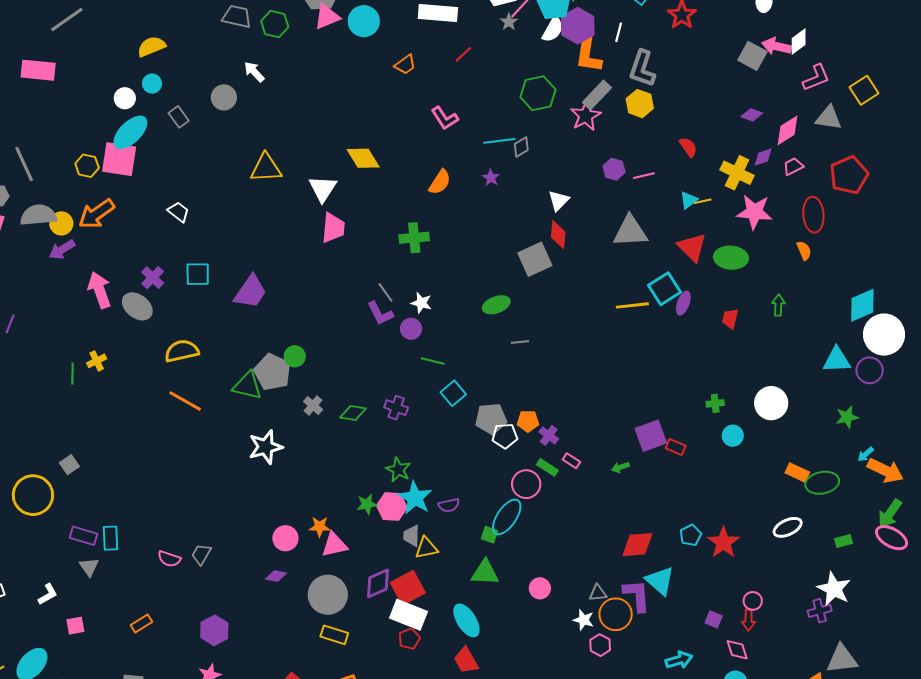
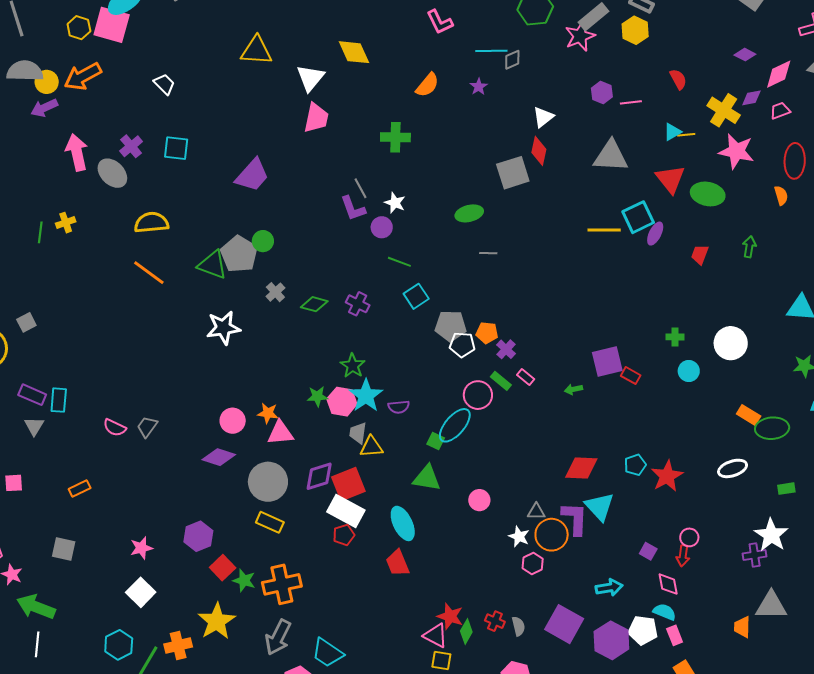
purple trapezoid: (250, 292) -> (252, 175), moved
purple diamond: (276, 576) -> (219, 457), size x1.5
purple hexagon: (214, 630) -> (198, 536), moved

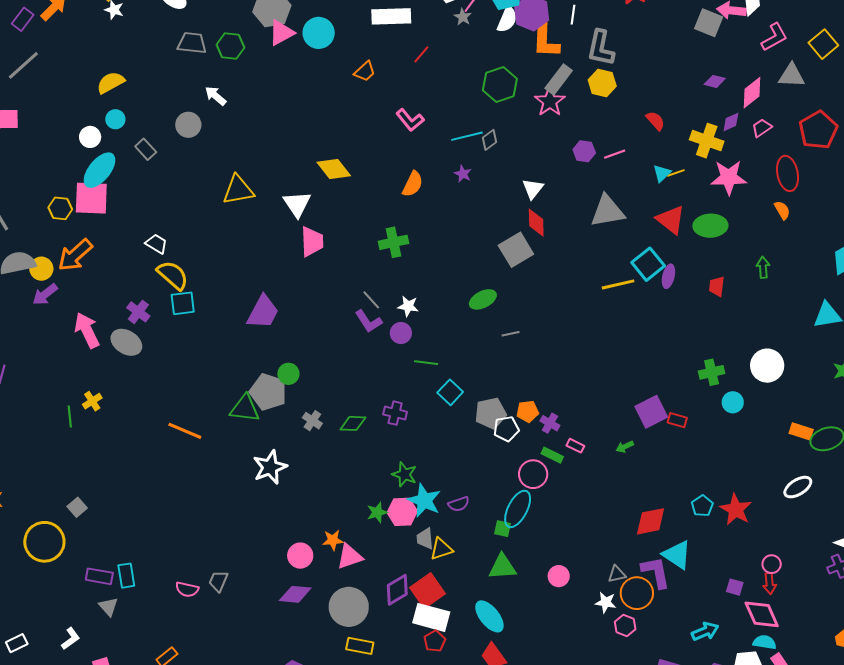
yellow semicircle: (151, 223) -> (173, 275), moved, turned 60
green cross: (675, 337) -> (712, 372), size x1.4
pink diamond: (668, 584) -> (762, 614), size x1.5

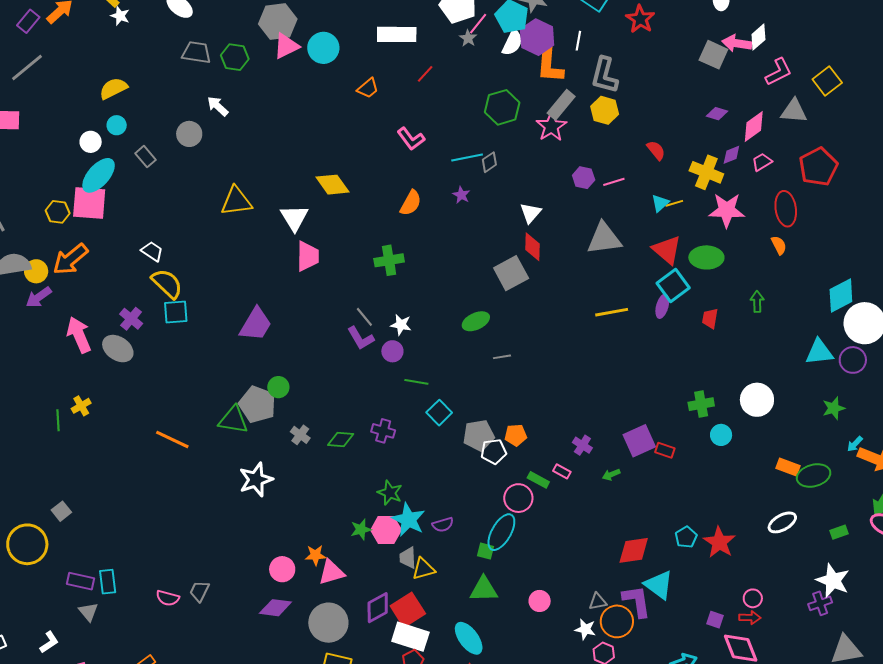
cyan square: (648, 264) -> (673, 286), moved
purple cross: (550, 423) -> (582, 445), moved
red arrow: (770, 583) -> (750, 618), turned -85

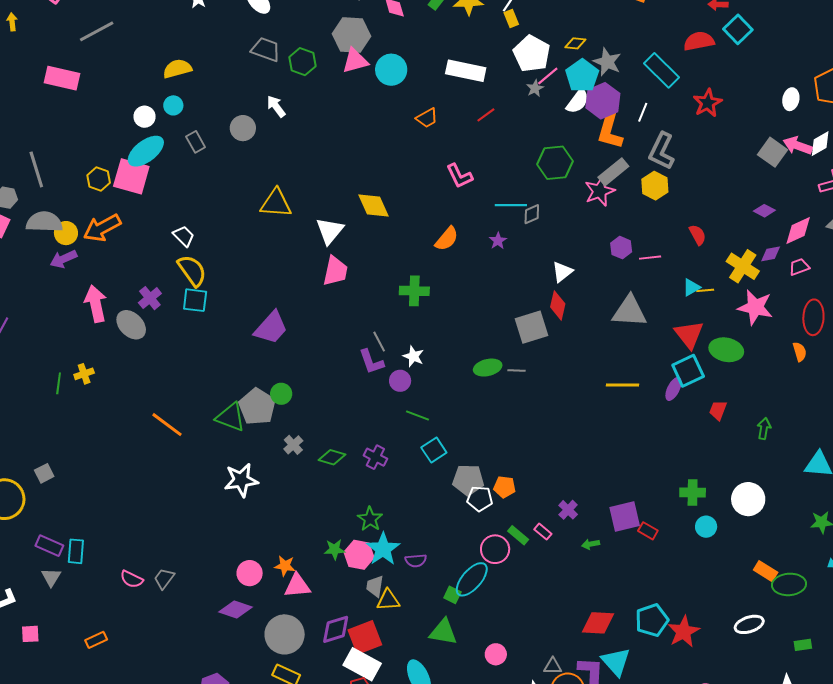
green arrow: (757, 302) -> (764, 429), moved
gray line: (502, 357) -> (517, 370), moved
cyan pentagon: (686, 537) -> (652, 620), size x1.5

